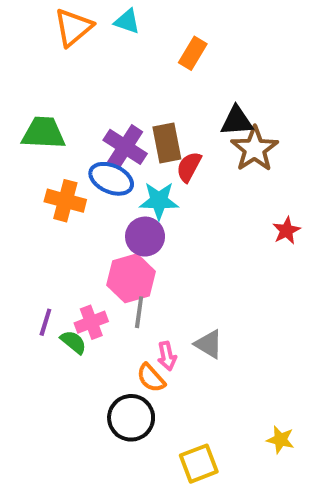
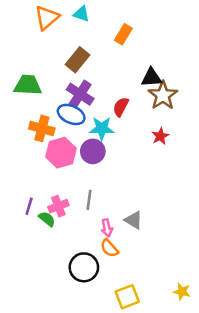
brown rectangle: (167, 143) -> (78, 60), moved, turned 50
red star: (286, 231) -> (160, 136), moved
pink hexagon: (131, 278) -> (61, 153), moved
orange semicircle: (151, 378) -> (109, 248), moved
yellow star: (280, 440) -> (182, 292), moved

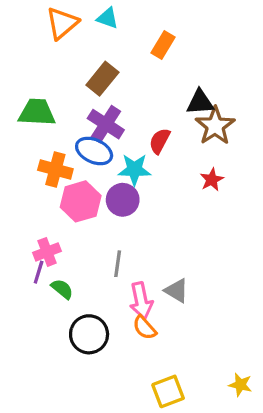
pink cross: (58, 206) -> (47, 252), moved
pink arrow: (107, 228) -> (141, 301), size x1.5
black circle: (84, 267) -> (89, 334), moved

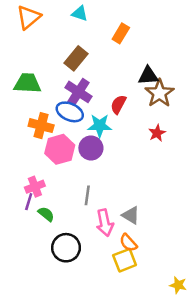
orange triangle: (62, 23) -> (29, 17), moved
orange semicircle: (145, 328) -> (128, 243), moved
yellow square: (168, 391) -> (125, 260), moved

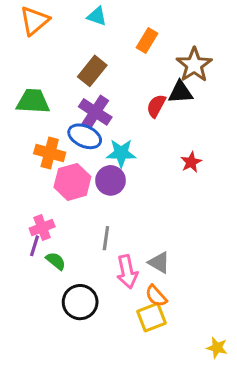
brown star: (159, 93) -> (194, 65), moved
red semicircle: (118, 104) -> (156, 106), moved

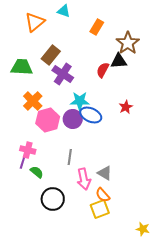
orange triangle: (34, 21) -> (35, 22), moved
brown rectangle: (92, 71) -> (51, 55), moved
blue ellipse: (85, 136) -> (91, 115), moved
orange cross: (50, 153) -> (33, 101), turned 30
pink cross: (42, 228) -> (28, 150), turned 35

